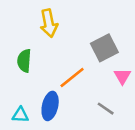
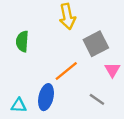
yellow arrow: (49, 23) -> (67, 16), moved
green semicircle: (24, 61) -> (22, 41), moved

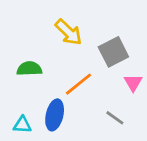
yellow arrow: (67, 16) -> (69, 32), moved, turned -35
green semicircle: (22, 41) -> (29, 69), moved, turned 84

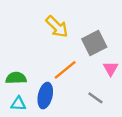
green semicircle: (29, 69) -> (16, 78), moved

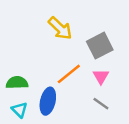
pink triangle: (111, 69) -> (101, 76), moved
cyan triangle: (18, 104) -> (19, 110), turned 42

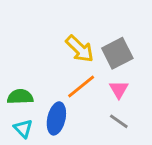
yellow arrow: (60, 28) -> (80, 49), moved

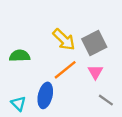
green semicircle: (20, 97) -> (20, 56), moved
gray line: (119, 121) -> (106, 100), moved

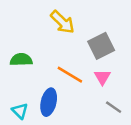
yellow arrow: (64, 40) -> (62, 22), moved
orange line: (65, 70) -> (70, 75), turned 70

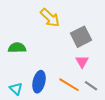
orange line: (70, 75) -> (69, 85), moved

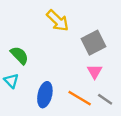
green semicircle: (17, 48) -> (19, 55), turned 48
cyan triangle: (16, 89) -> (11, 81), moved

